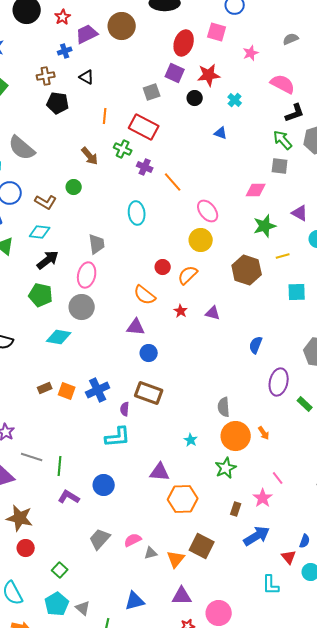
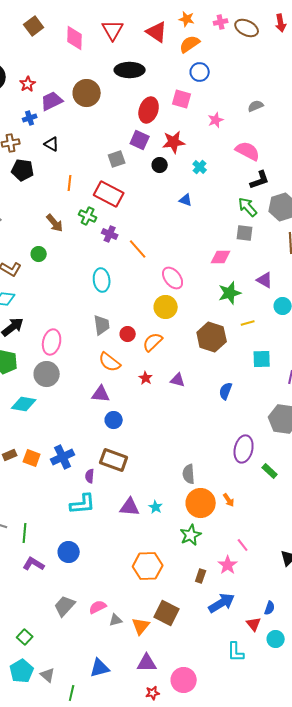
gray trapezoid: (97, 244) -> (102, 325), moved
blue semicircle: (256, 345) -> (226, 391), moved
purple triangle: (160, 472) -> (130, 507), moved

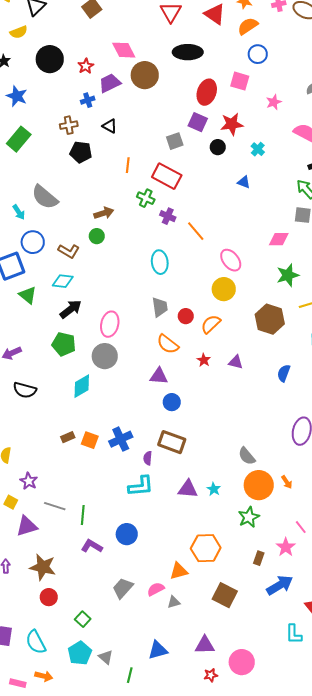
pink diamond: (75, 38) -> (124, 50), moved, turned -30
brown arrow: (55, 223) -> (104, 213), moved, turned -66
cyan diamond: (24, 404) -> (82, 386), turned -40
gray semicircle: (189, 474) -> (247, 456), turned -36
orange triangle: (141, 626) -> (179, 571), moved, turned 36

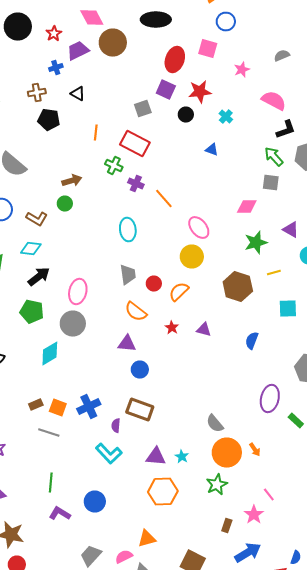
cyan L-shape: (141, 486) -> (109, 454), turned 52
gray line: (55, 506) -> (49, 432), moved
orange hexagon: (206, 548) -> (163, 492), moved

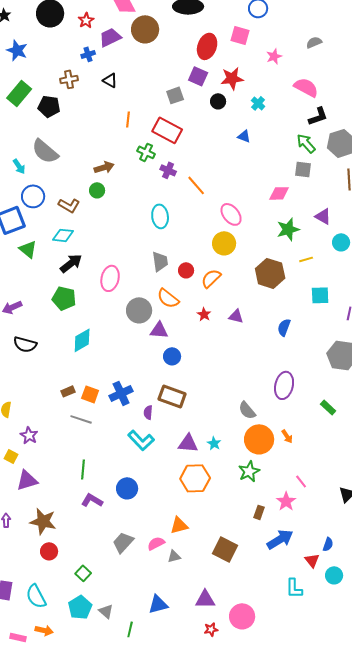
black pentagon: (49, 120) -> (49, 106), moved
gray circle: (73, 324) -> (139, 310), moved
purple ellipse: (270, 398) -> (284, 385), moved

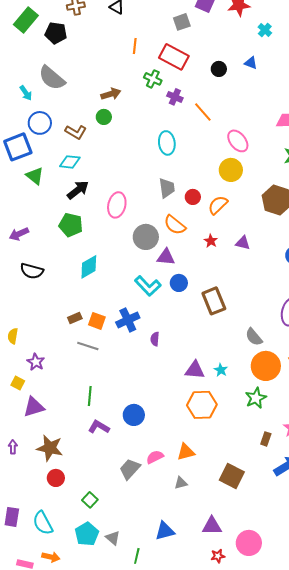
black circle: (218, 101) -> (219, 69), moved
brown rectangle: (172, 396) -> (214, 301), moved, turned 48
cyan L-shape: (141, 440) -> (148, 286), moved
pink semicircle: (156, 543) -> (155, 457), moved

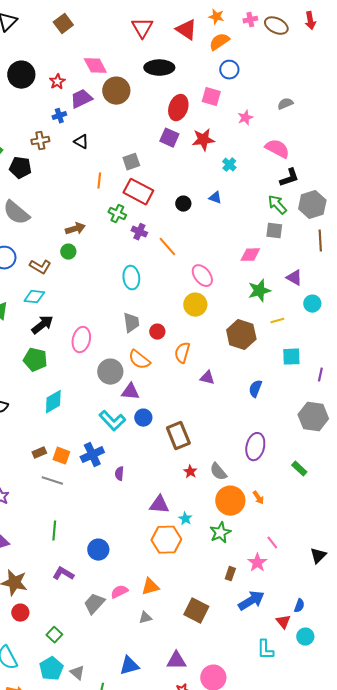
gray square: (182, 22) -> (131, 162), moved
orange semicircle: (218, 205) -> (182, 353), moved, turned -30
red star: (211, 241) -> (190, 472), moved
cyan star: (221, 370) -> (185, 519), moved
purple L-shape: (99, 427) -> (63, 574), moved

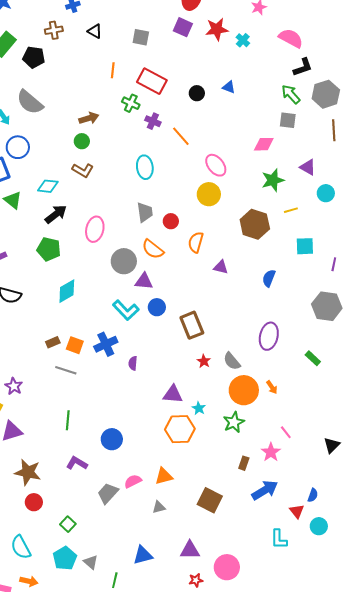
gray square: (131, 162) -> (141, 37), moved, turned 30
cyan cross: (229, 165) -> (243, 40), moved
brown L-shape: (40, 267) -> (83, 170), moved

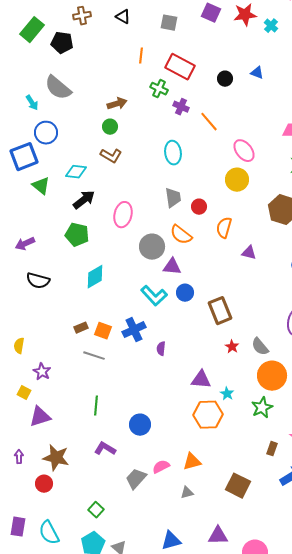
red circle: (34, 502) -> (44, 484), moved

